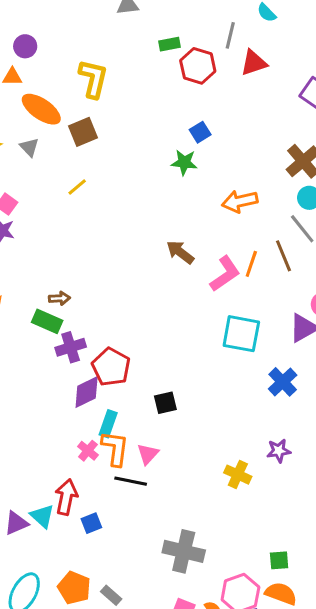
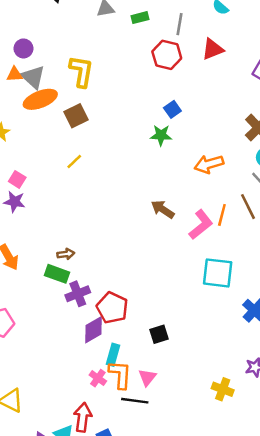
gray line: (230, 35) -> (179, 24), moved
green rectangle: (170, 44) -> (140, 18), moved
orange ellipse: (41, 109) -> (40, 99), turned -52
gray triangle: (29, 147) -> (33, 77), moved, size x1.5

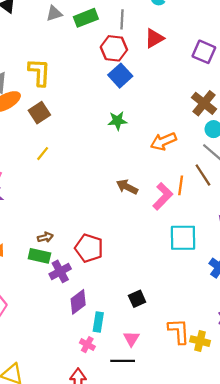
green rectangle: (140, 18) -> (86, 18), size x1.5
blue square: (172, 109) -> (120, 76), moved, size x1.5
red pentagon: (112, 308) -> (89, 248), moved
orange L-shape: (120, 375) -> (179, 331), moved

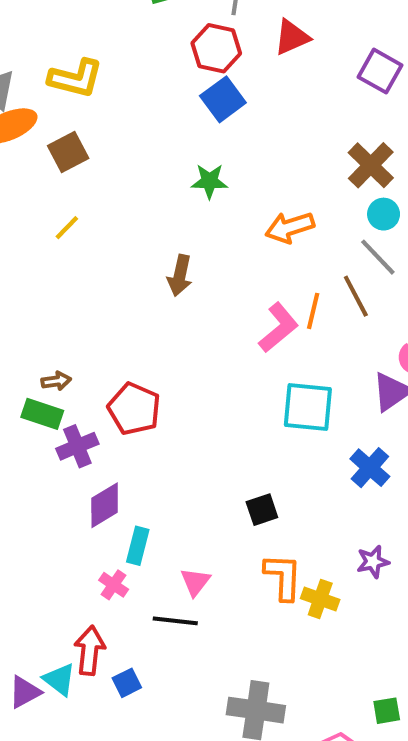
yellow L-shape: (39, 72) -> (76, 78), turned 96
brown arrow: (127, 187) -> (180, 275), moved, turned -110
black square: (137, 299) -> (262, 510), moved

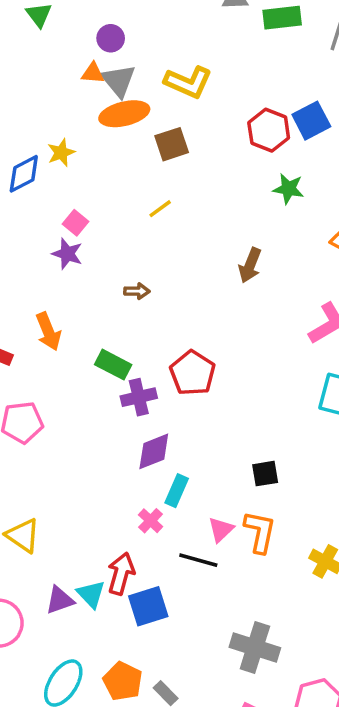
red hexagon: (216, 48) -> (269, 130), moved
brown arrow: (56, 381) -> (137, 291), moved
black square: (262, 510) -> (265, 474), moved
orange L-shape: (283, 577) -> (260, 532), moved
blue square: (127, 683) -> (148, 606), size x1.6

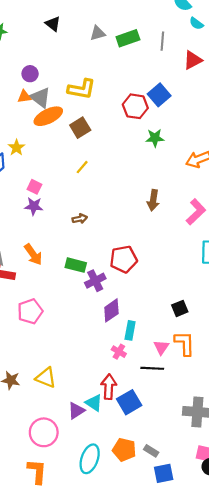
brown arrow: (250, 265) -> (153, 200), moved
red pentagon: (193, 373) -> (124, 259), turned -30

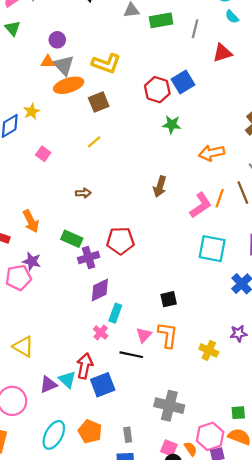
purple star: (34, 206) -> (32, 261), moved
gray rectangle: (151, 451) -> (128, 435), moved, turned 40

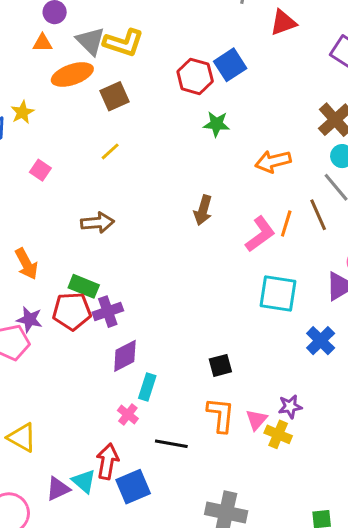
gray triangle: (64, 65) -> (91, 41), moved
brown arrow: (83, 193) -> (97, 223), size x1.5
red pentagon: (120, 241) -> (72, 311), moved
purple star: (238, 333) -> (290, 407), moved
pink triangle: (144, 335) -> (256, 420), moved

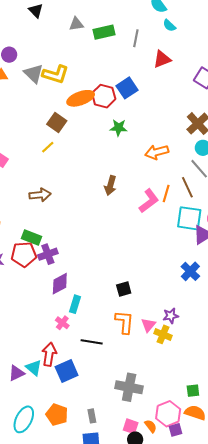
orange ellipse: (72, 74) -> (81, 98), moved
brown square: (115, 96) -> (57, 122), moved, turned -30
cyan square: (278, 294) -> (189, 218), moved

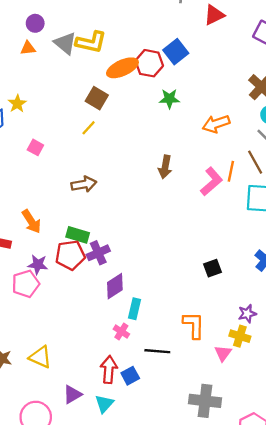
black square: (124, 289) -> (213, 268), moved
pink triangle: (148, 325) -> (223, 353), moved
cyan triangle: (34, 368) -> (104, 404), moved, turned 36
blue square: (67, 371) -> (130, 376), moved, size x0.7

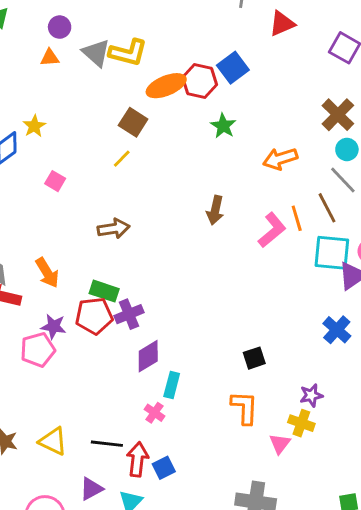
green star: (169, 99) -> (223, 126), turned 30
orange line: (231, 171) -> (297, 218), turned -30
black square: (213, 268) -> (254, 358), moved
black line: (157, 351) -> (107, 444), moved

